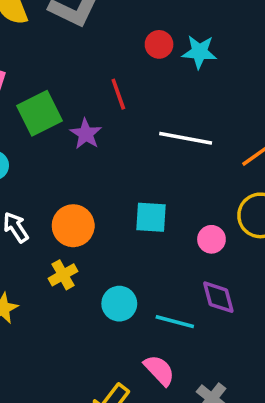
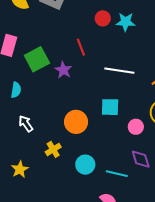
cyan square: (151, 217) -> (110, 107), moved
orange circle: (73, 226) -> (76, 122), moved

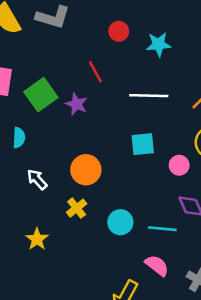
cyan star: (126, 22) -> (159, 44), moved
orange circle: (76, 122) -> (86, 170), moved

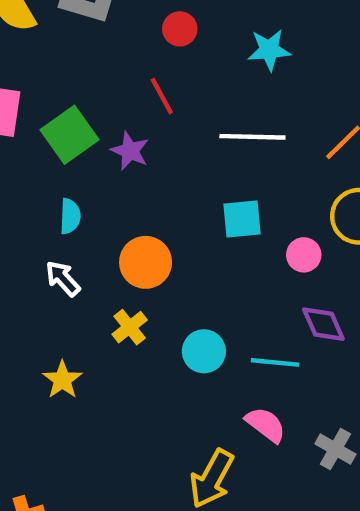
red circle: (119, 31) -> (180, 29), moved
cyan semicircle: (19, 138) -> (70, 216), moved

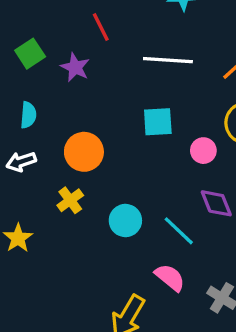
green square: (69, 135) -> (30, 54), size x0.7
white arrow: (63, 278) -> (21, 162), turned -68
cyan line: (275, 362) -> (179, 231), turned 36

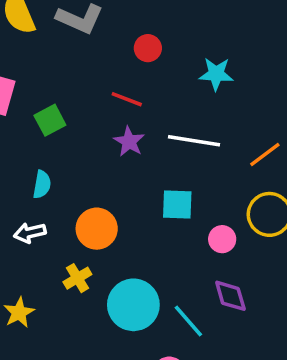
red line: (101, 27) -> (127, 99), turned -48
purple star: (75, 67) -> (129, 141), moved
cyan circle: (125, 221) -> (133, 305), size x1.5

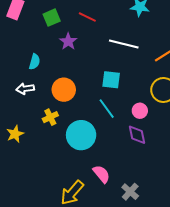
green square: (50, 120) -> (52, 18), moved
purple star: (129, 141) -> (68, 41), moved
pink circle: (222, 239) -> (140, 111), moved
cyan line: (188, 321) -> (107, 109), moved

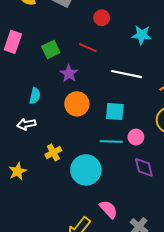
orange circle: (64, 90) -> (77, 104), moved
cyan line: (107, 109) -> (111, 141), turned -50
pink circle: (140, 111) -> (136, 137), moved

